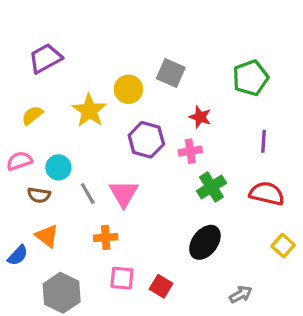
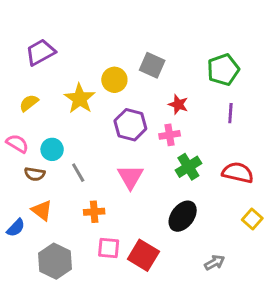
purple line: (264, 141) -> (230, 113), moved
pink semicircle: (19, 161) -> (17, 144), turned 50
pink triangle: (124, 193) -> (130, 177), moved
red square: (161, 286) -> (143, 255), size x1.5

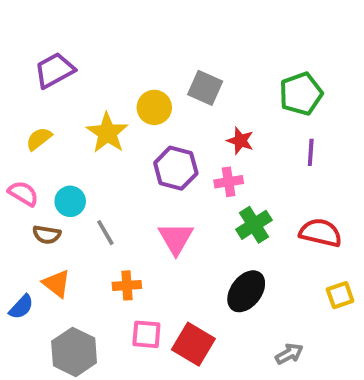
yellow square: (252, 219) -> (340, 295), turned 30

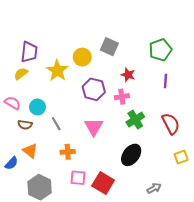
purple trapezoid: (55, 70) -> (29, 52), moved, turned 125
red semicircle: (320, 233) -> (171, 124), turned 50

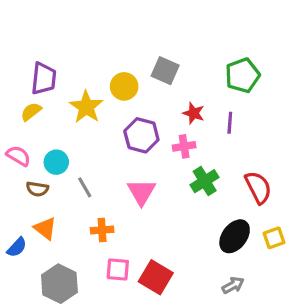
purple line: (166, 81) -> (230, 123), moved
black ellipse: (131, 155) -> (235, 236), moved

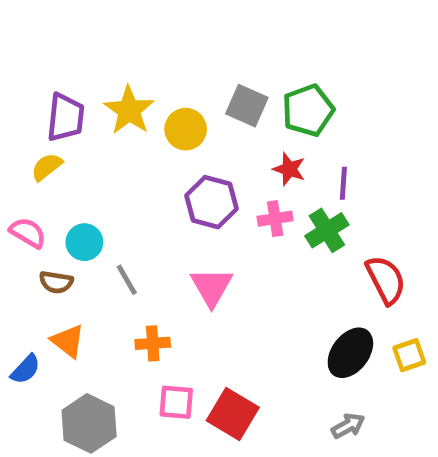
green pentagon: (242, 75) -> (308, 110), moved
yellow star: (86, 107) -> (129, 110), moved
green cross: (205, 181) -> (327, 230), moved

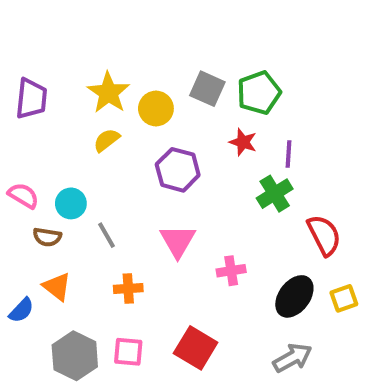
purple trapezoid: (66, 117) -> (31, 99), moved
yellow semicircle: (47, 167) -> (106, 140), moved
pink cross: (275, 219) -> (231, 271), moved
pink square: (176, 402) -> (128, 352), moved
gray arrow: (348, 426) -> (292, 358), size x1.4

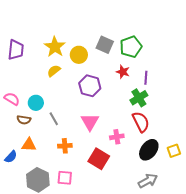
red semicircle: (324, 235) -> (141, 122), moved
orange triangle: (57, 287) -> (29, 145), turned -35
red square: (196, 348) -> (99, 159), moved

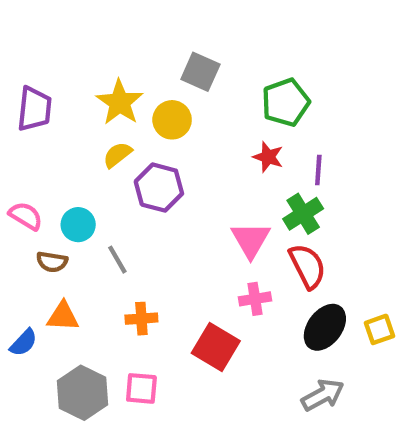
gray square: (105, 45) -> (200, 72), moved
purple hexagon: (90, 86) -> (159, 188), moved
pink triangle: (90, 122) -> (251, 240), moved

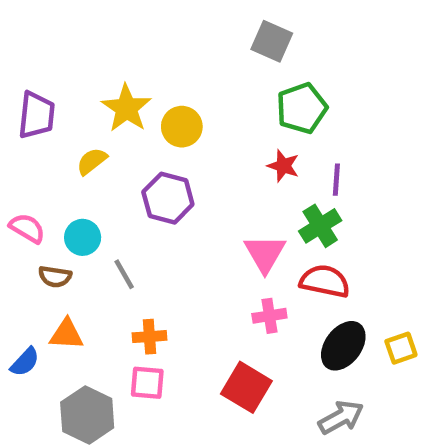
gray square: (200, 72) -> (272, 41), moved
yellow semicircle: (117, 155) -> (92, 161), moved
red semicircle: (307, 266) -> (325, 281), turned -51
red square: (216, 347) -> (246, 387), moved
pink square: (141, 388) -> (147, 383), moved

